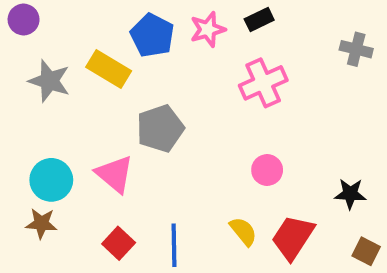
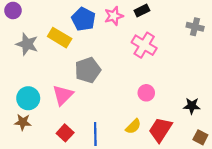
pink cross: (263, 83) -> (144, 45), turned -35
pink triangle: (115, 174) -> (63, 95), turned 35
yellow semicircle: (243, 231) -> (133, 126), turned 84

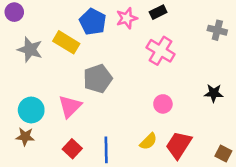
black star: (192, 106) -> (214, 93), moved

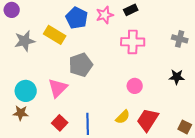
gray cross: (217, 30) -> (180, 39), moved
gray star: (30, 50) -> (25, 41), turned -30
pink cross: (161, 51) -> (133, 42), turned -30

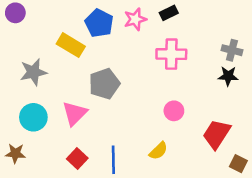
gray star: (25, 41) -> (33, 72), moved
black star: (177, 77) -> (228, 76), moved
brown star: (21, 113) -> (15, 153), moved
red trapezoid: (148, 120) -> (216, 134), moved

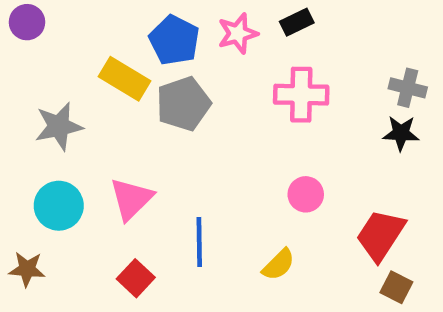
gray pentagon: (104, 84) -> (183, 104), moved
blue line: (113, 160) -> (199, 242), moved
brown square: (238, 164) -> (396, 287), moved

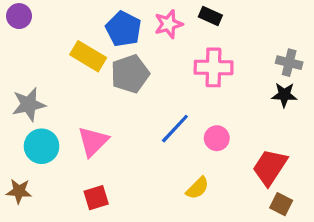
black rectangle: (297, 22) -> (210, 16), turned 50
gray star: (59, 126) -> (29, 104), moved
blue line: (199, 242) -> (175, 129), moved, turned 44
red square: (136, 278) -> (96, 198), turned 30

